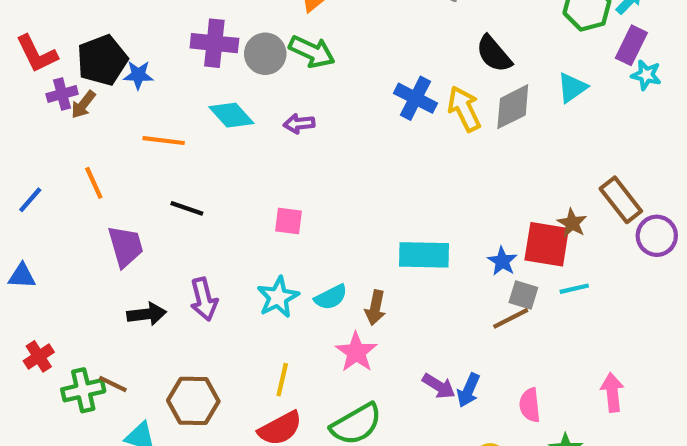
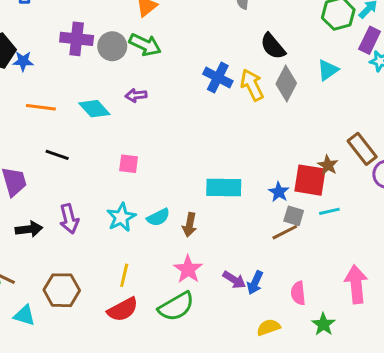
gray diamond: (513, 107) -> (286, 83), turned -36
cyan diamond: (231, 115) -> (94, 109), moved
pink star: (356, 352) -> (188, 269), moved
pink arrow: (612, 392) -> (356, 284), size x1.4

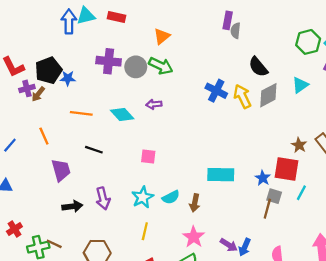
gray diamond: (286, 83) -> (268, 95), turned 35
brown star: (328, 165) -> (299, 145), moved
cyan line: (329, 211) -> (301, 193), turned -49
brown line: (285, 232) -> (267, 209), turned -48
yellow line: (124, 275) -> (145, 231), moved

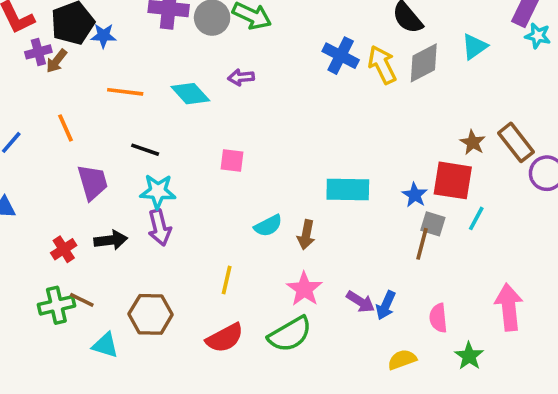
cyan star: (143, 197) -> (158, 191), moved, turned 30
red cross: (14, 229) -> (64, 249), moved

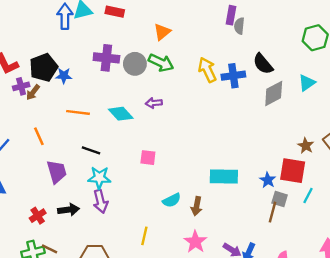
blue cross: (341, 56) -> (233, 76), moved, turned -35
yellow arrow: (382, 65) -> (207, 70), moved

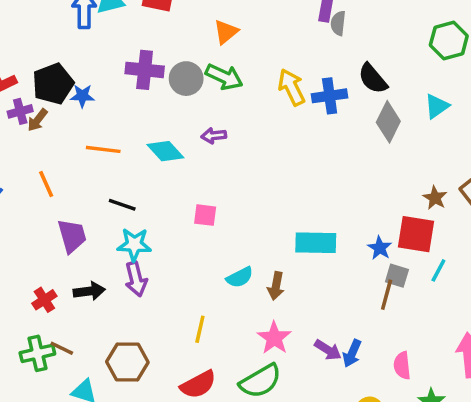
gray diamond: (274, 93) -> (388, 122), turned -36

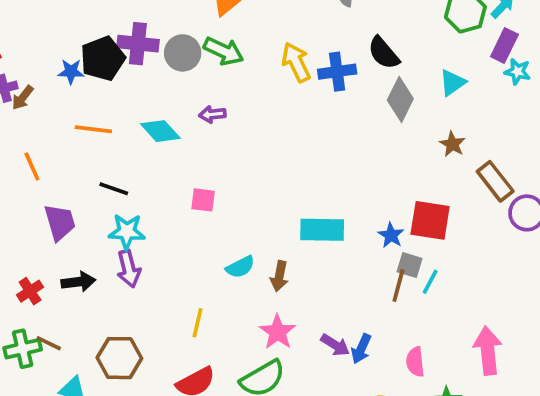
black pentagon: (53, 84) -> (103, 59), moved
brown star: (435, 198) -> (452, 144), moved
cyan line: (438, 270) -> (430, 282), moved

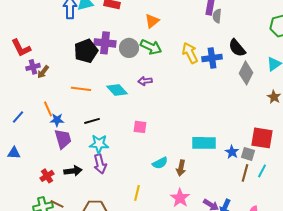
blue star: (71, 72) -> (57, 120), moved
black line: (114, 189) -> (92, 121), turned -35
blue star: (391, 235) -> (232, 152), moved
gray square: (410, 265) -> (248, 154), moved

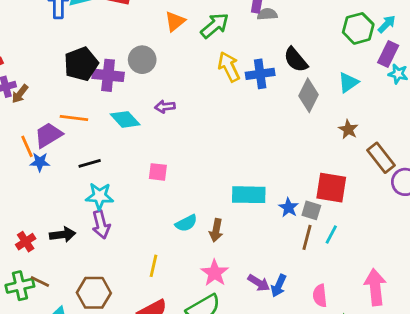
gray semicircle: (217, 16) -> (267, 14), turned 80
purple cross: (105, 43) -> (108, 75), moved
green arrow: (151, 47) -> (215, 26), moved, turned -65
purple trapezoid: (63, 139) -> (48, 135), moved, turned -105

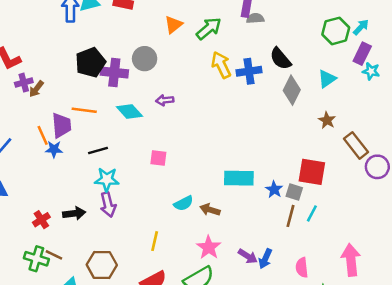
purple trapezoid: (48, 135) -> (61, 125), turned 116
brown arrow: (216, 230) -> (210, 210), turned 96
green cross: (20, 286) -> (36, 259), turned 30

